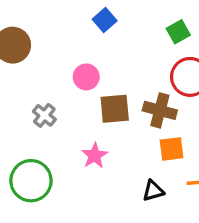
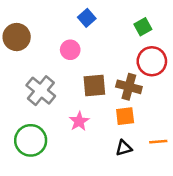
pink circle: (86, 77) -> (70, 50), moved
gray cross: (44, 115) -> (41, 91), size x1.6
orange square: (172, 149) -> (125, 116), moved

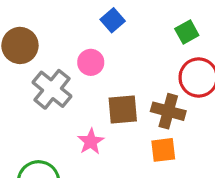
gray cross: (41, 91) -> (52, 89), moved
pink star: (79, 121) -> (91, 142), moved

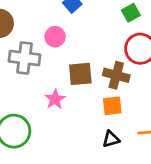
gray cross: (52, 89) -> (24, 58), turned -32

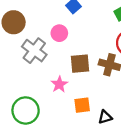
gray cross: (24, 58) -> (34, 51), turned 30
orange square: (112, 106) -> (82, 105), moved

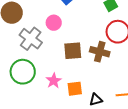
pink star: (59, 84) -> (54, 81), moved
green circle: (26, 110) -> (23, 72), moved

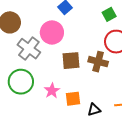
pink circle: (54, 23) -> (52, 32), size x1.5

